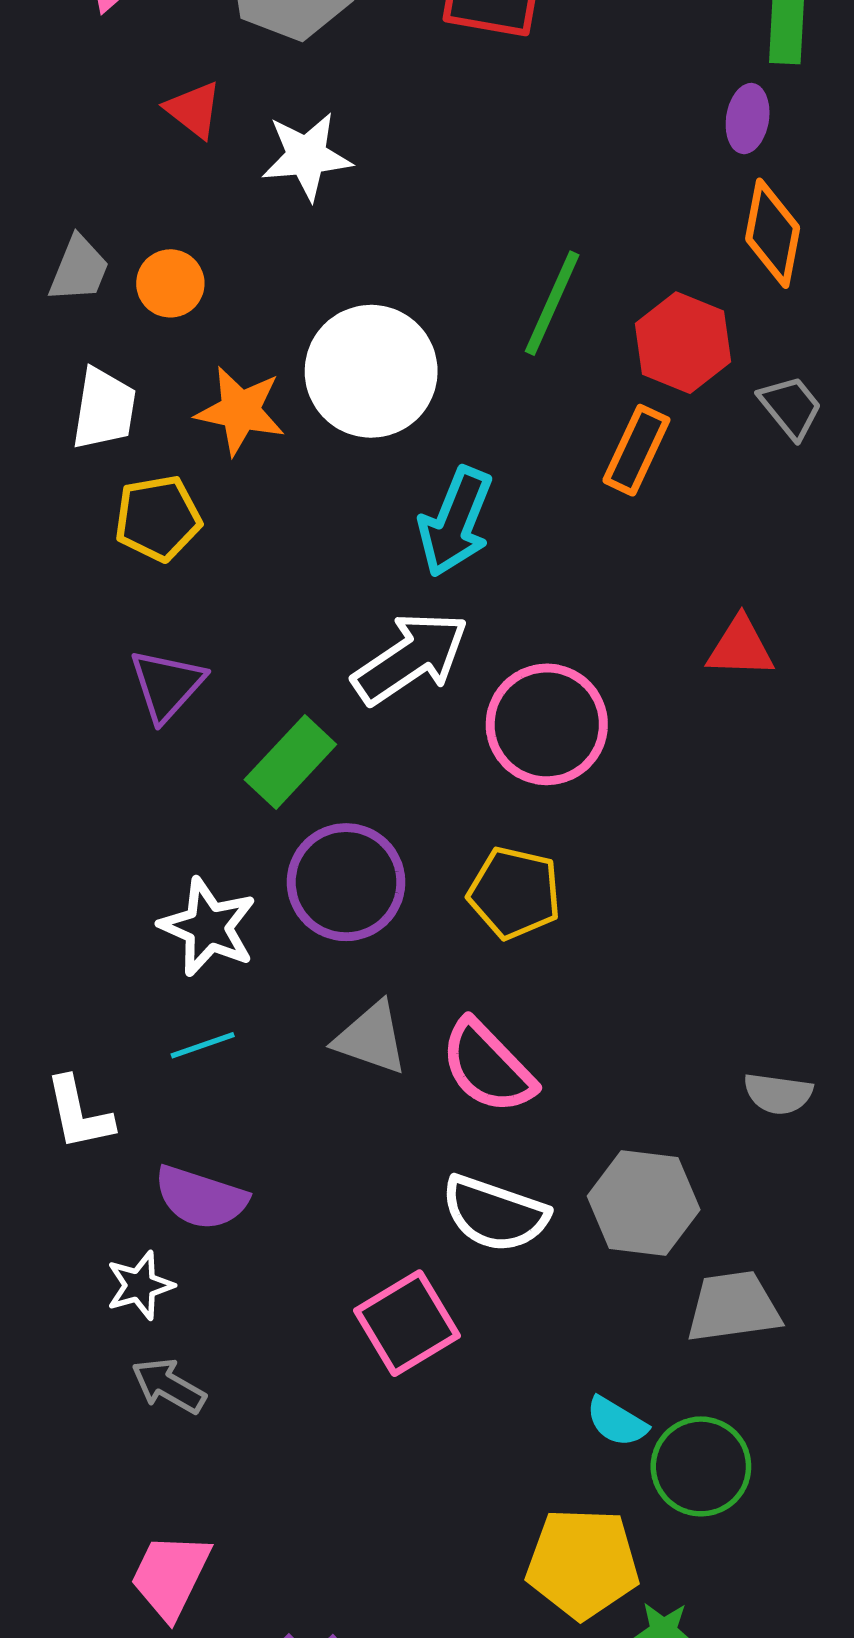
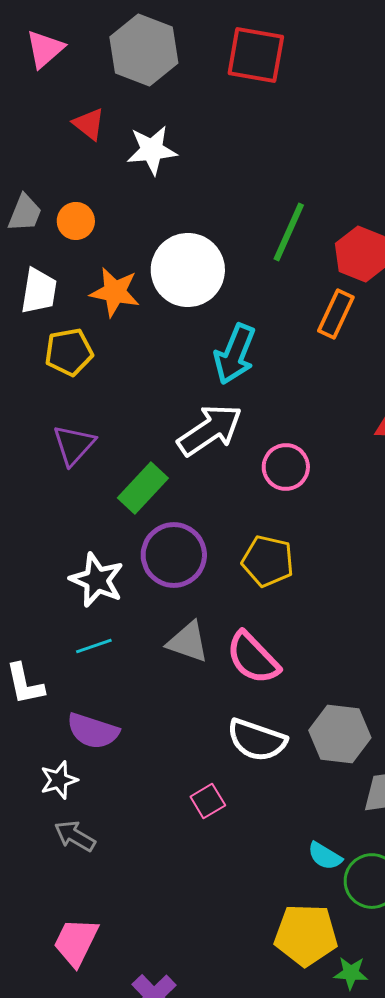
pink circle: (547, 724) -> (286, 467), size x0.7
pink square: (407, 1323) -> (208, 801), size x0.6

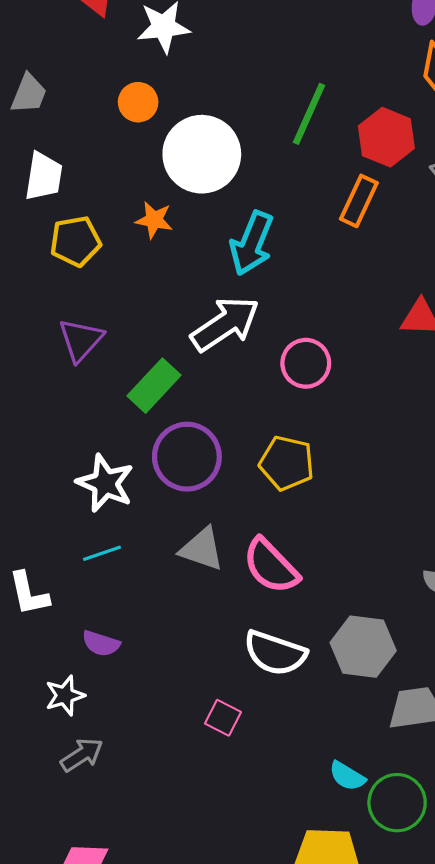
orange circle: (76, 221) -> (138, 102), moved
orange star: (115, 292) -> (154, 220), moved, size x0.7
purple semicircle: (93, 731) -> (101, 643), size x0.7
pink square: (208, 801) -> (223, 718), turned -32
gray arrow: (75, 836) -> (82, 755), turned 117

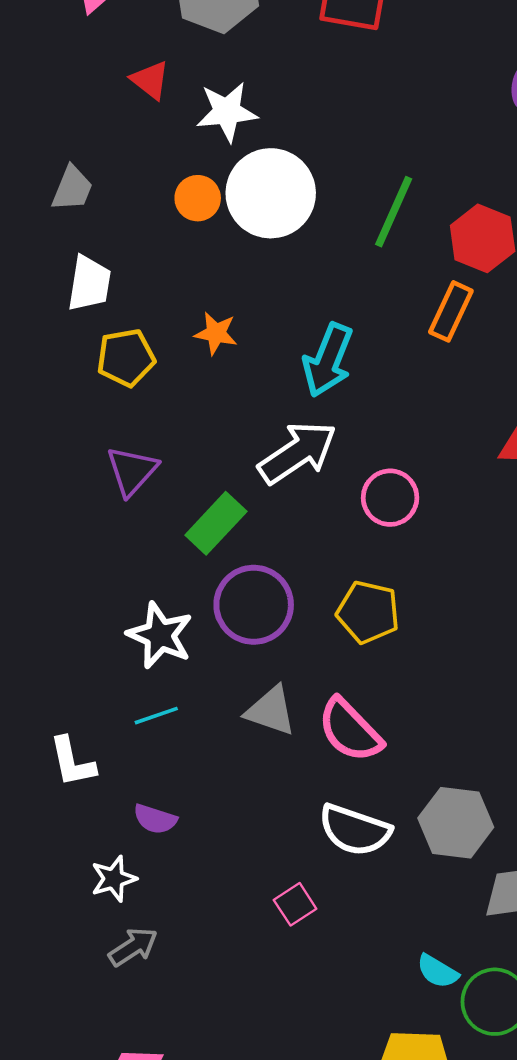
white circle: (202, 154) -> (271, 193), moved
pink square: (223, 718) -> (295, 904), turned 30

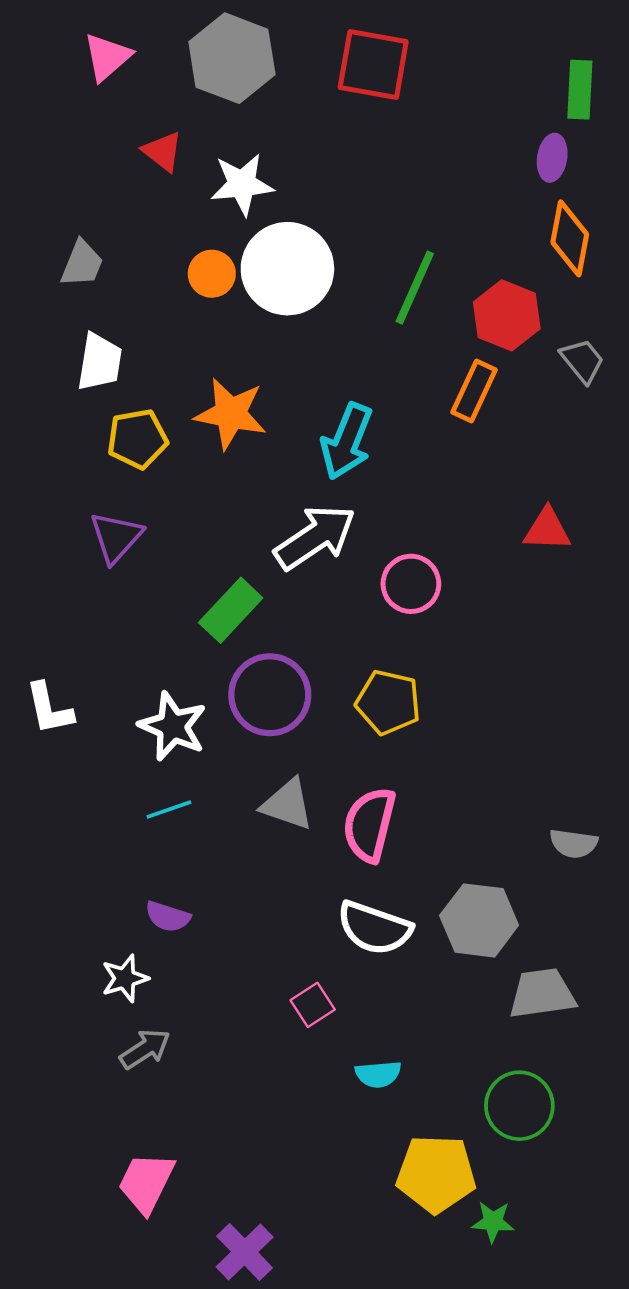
orange star: (216, 333) -> (231, 414), size x1.6
purple triangle: (132, 471) -> (116, 537), moved
pink semicircle: (350, 730) -> (369, 825), turned 58
white L-shape: (72, 762) -> (49, 709), moved
cyan semicircle: (438, 971) -> (378, 1074), moved, turned -36

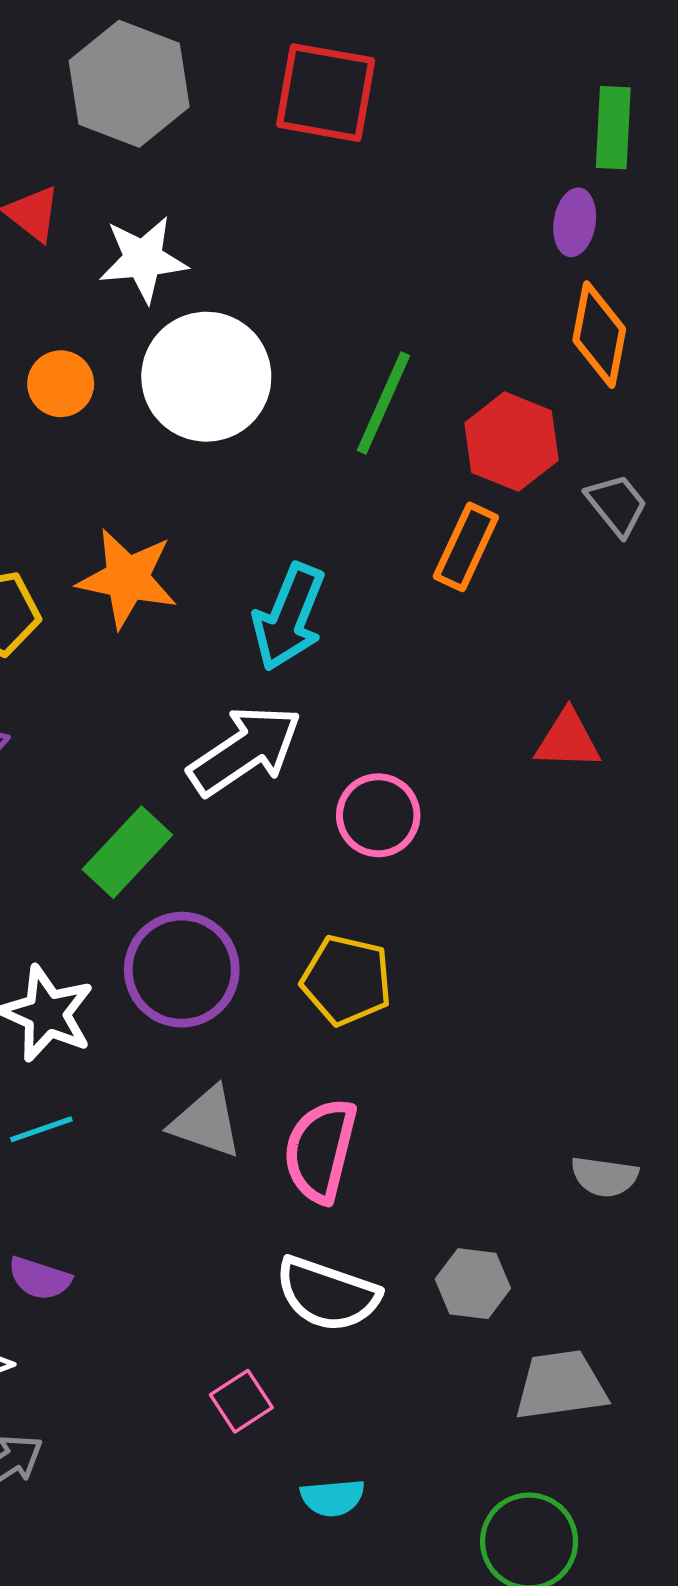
orange circle: (212, 274) -> (61, 384), moved
gray hexagon: (479, 920) -> (473, 1284), size x0.7

